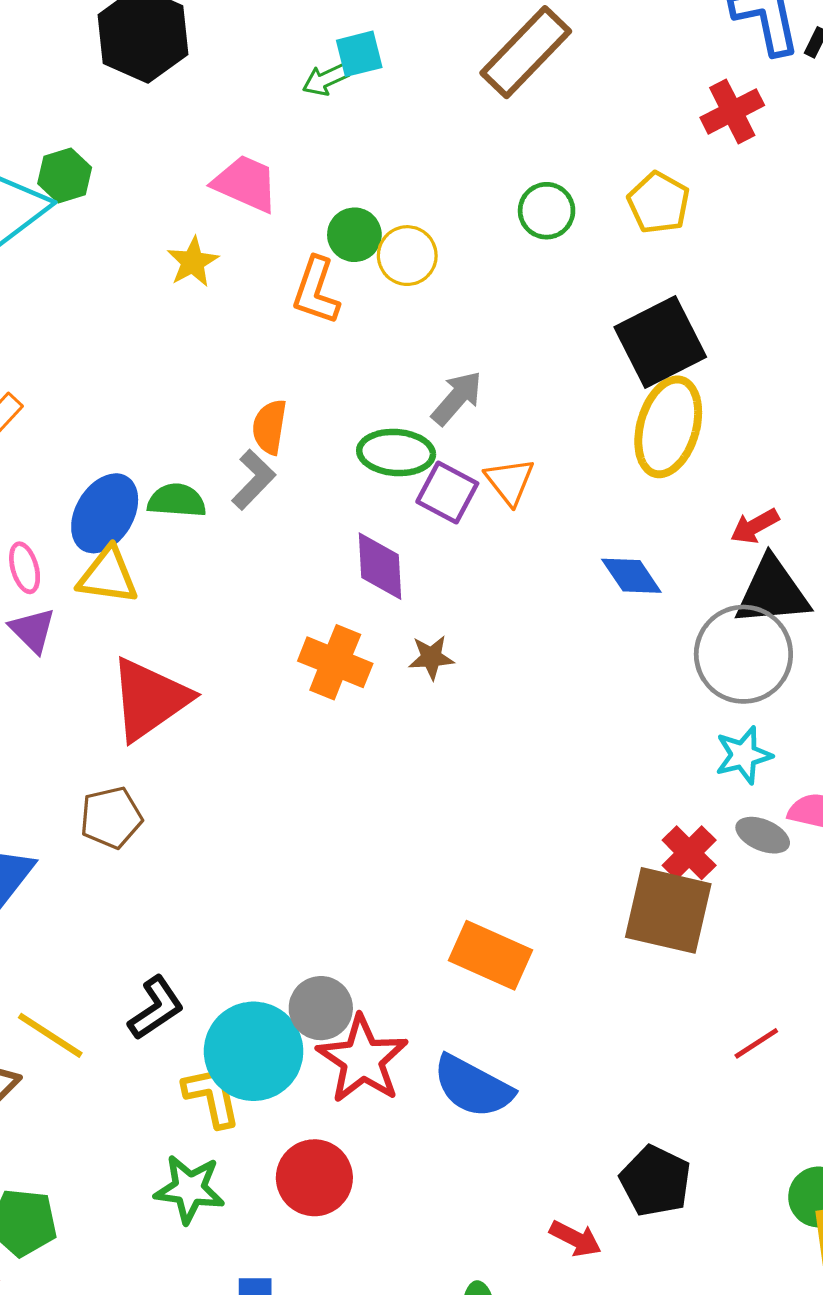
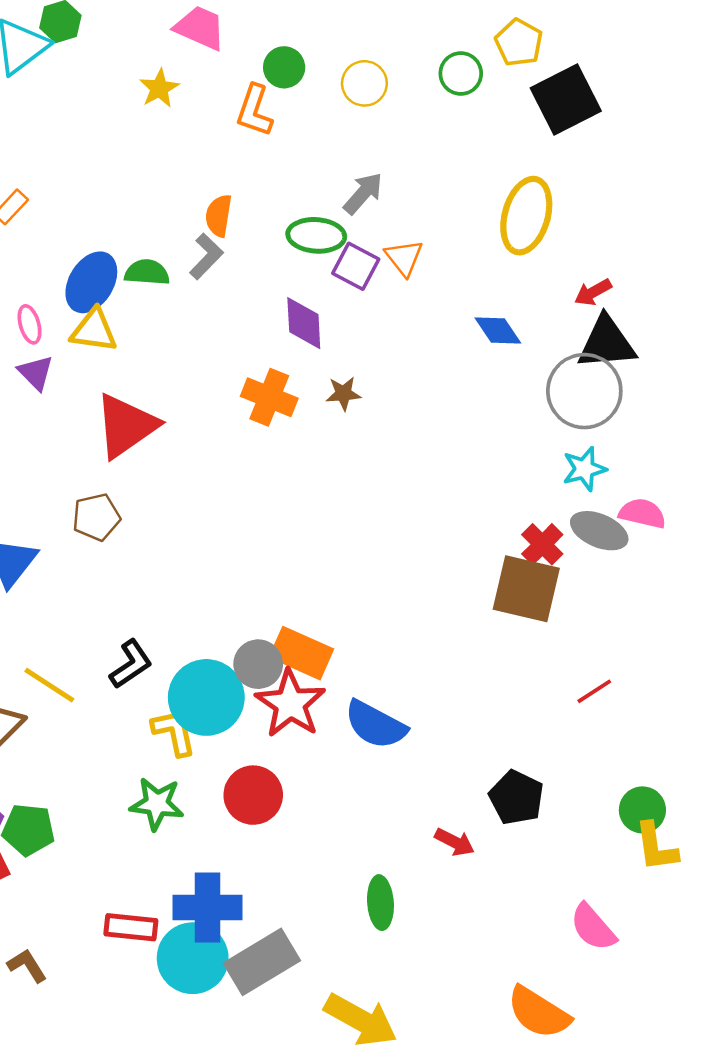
green circle: (547, 211) -> (461, 74), moved
yellow circle: (407, 256) -> (364, 83), moved
black square: (660, 342) -> (566, 99), moved
gray ellipse: (763, 835) -> (599, 531), size x1.4
orange rectangle: (490, 955) -> (301, 653), moved

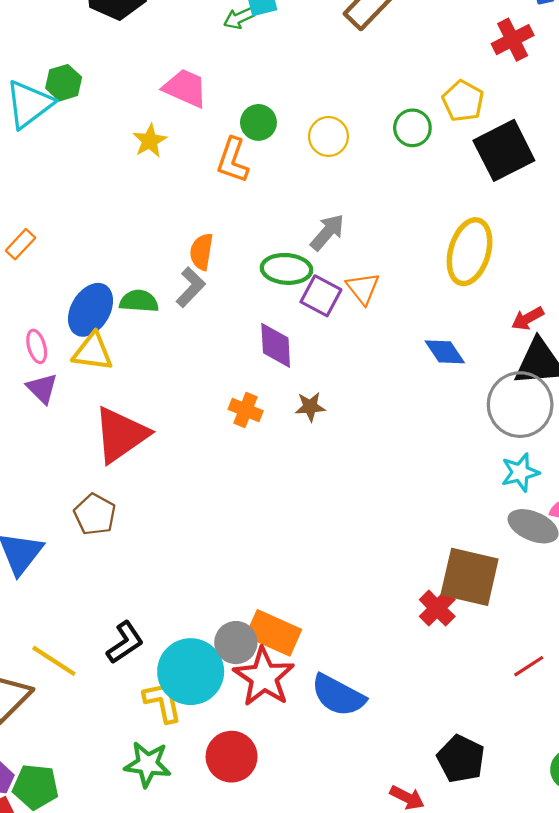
orange cross: (269, 397) -> (246, 410), size x0.7
brown pentagon: (96, 517) -> (95, 514), turned -30
red cross: (542, 544) -> (437, 608), moved

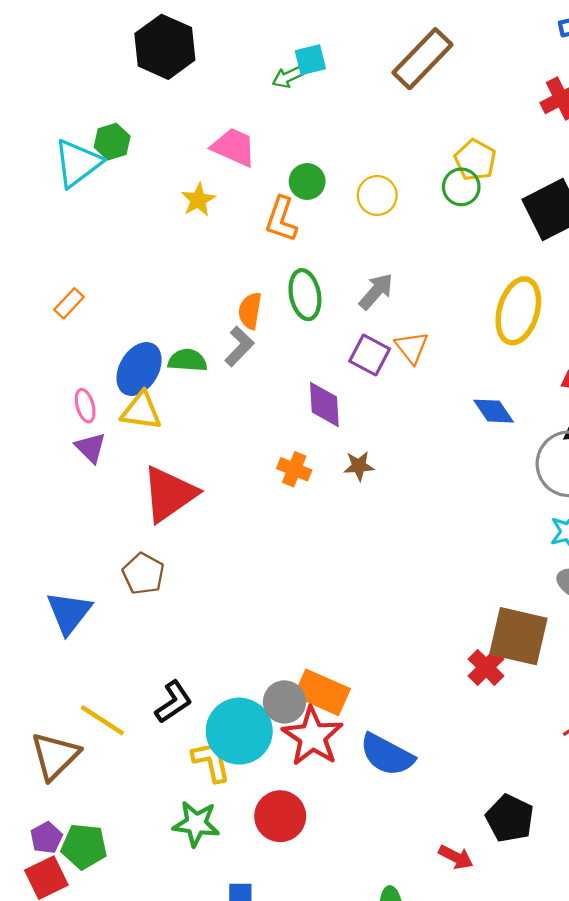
yellow pentagon: (463, 101) -> (475, 160), moved
green ellipse: (286, 269) -> (305, 295), moved, turned 75

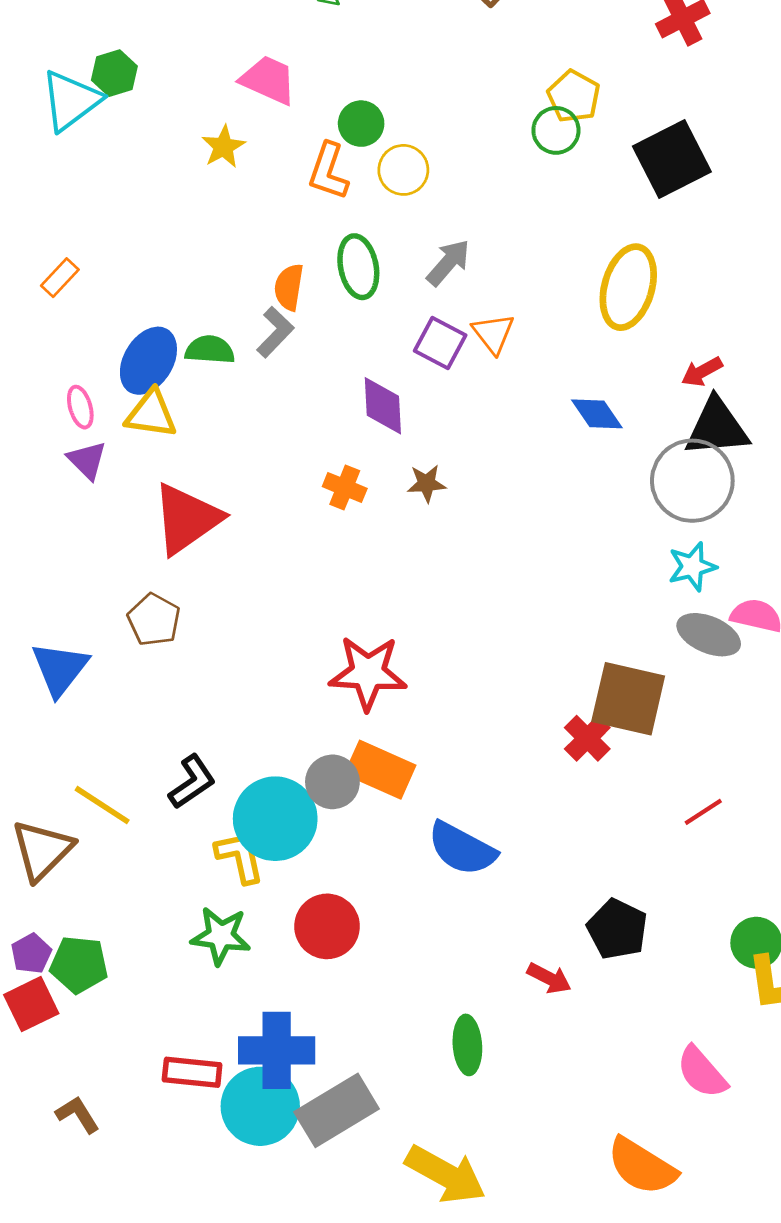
yellow circle: (377, 195) -> (403, 170), moved
red star: (313, 736) -> (368, 673), moved, turned -30

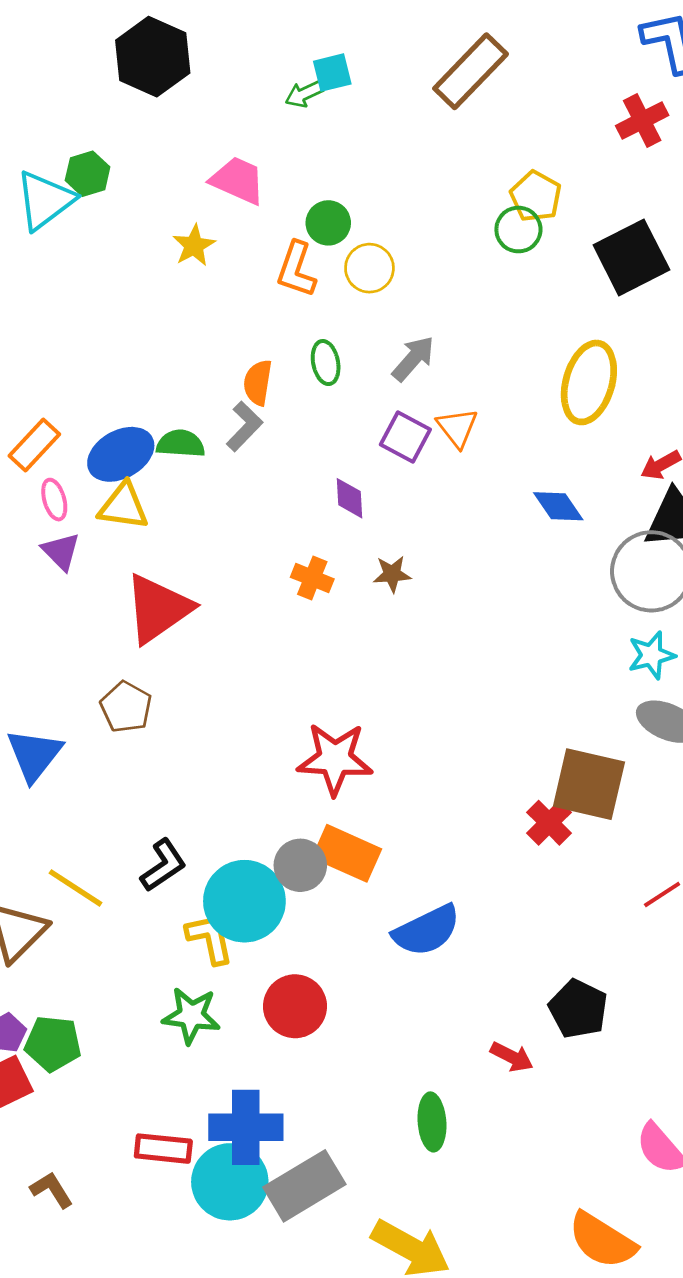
green ellipse: (358, 267) -> (326, 363), size x0.7
orange rectangle: (60, 278) -> (34, 445), moved, size x1.4
blue ellipse: (148, 361) -> (121, 454), turned 30
purple diamond: (383, 406) -> (350, 498), size x0.7
blue semicircle: (462, 849) -> (427, 930), turned -54

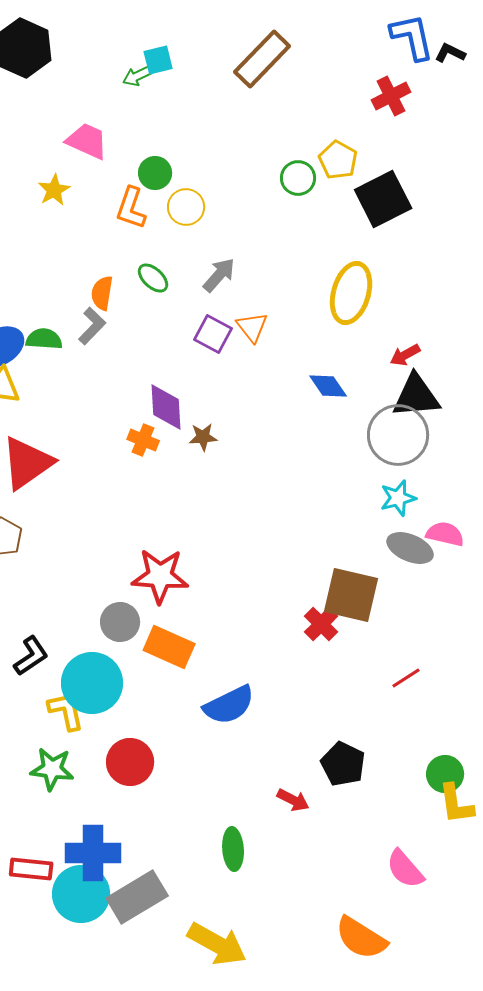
yellow pentagon: (536, 196) -> (338, 160), moved
green ellipse: (326, 363) -> (153, 278), turned -36
purple diamond: (350, 498) -> (166, 407), moved, size x1.5
gray circle: (300, 865) -> (120, 622), moved

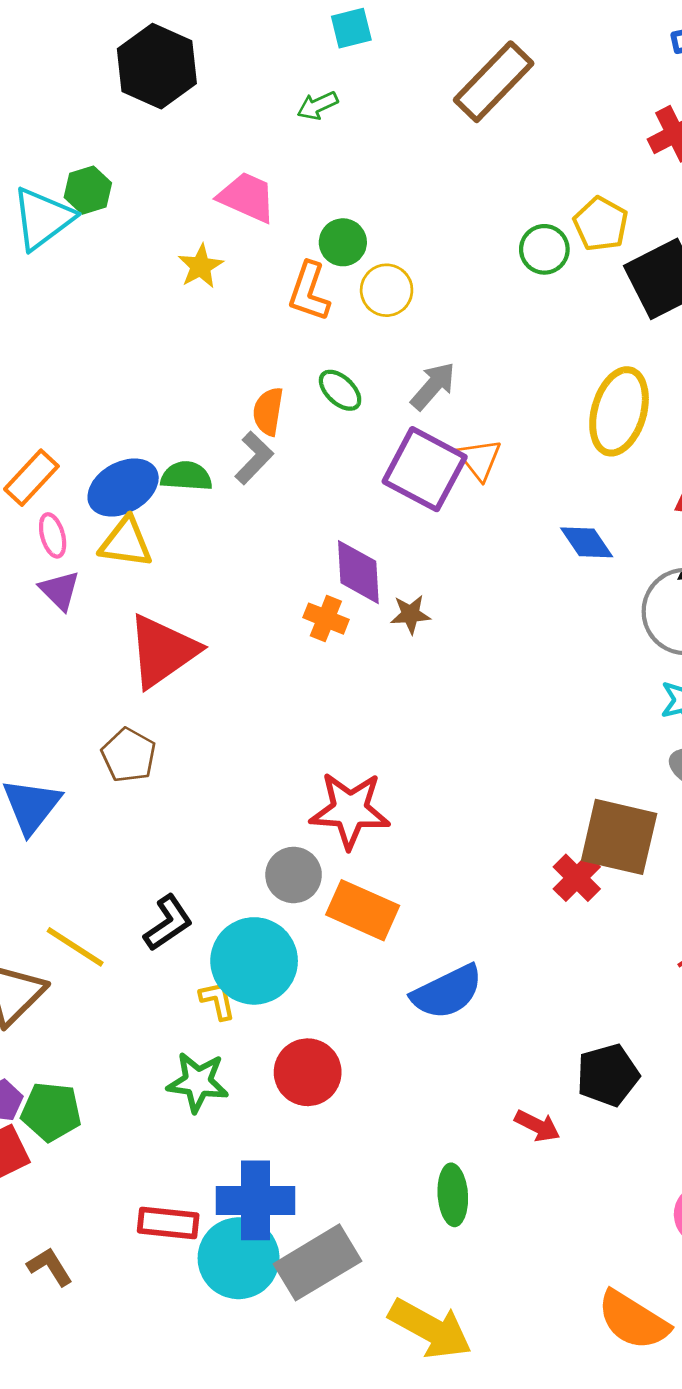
cyan square: (158, 60) -> (351, 28), moved
purple square: (213, 334) -> (425, 469), size x1.5
yellow L-shape: (66, 711) -> (217, 1000), size x0.7
black pentagon: (343, 764) -> (608, 1075), turned 30

